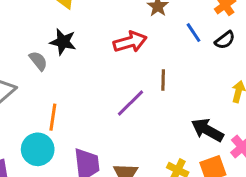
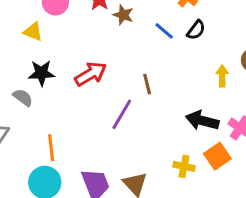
red arrow: (130, 42) -> (91, 74), moved

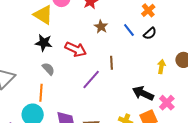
brown star: (123, 15) -> (101, 27), moved
yellow triangle: (33, 32) -> (43, 15), size x1.5
red arrow: (91, 74) -> (76, 49), turned 45
gray semicircle: (23, 98) -> (48, 69), moved

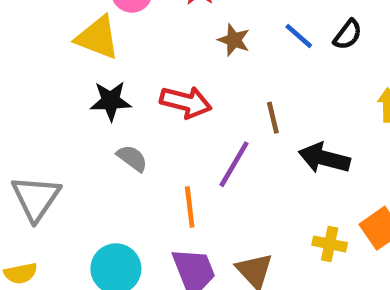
orange line: (41, 93) -> (190, 207), moved
black arrow: (143, 93) -> (324, 158), moved

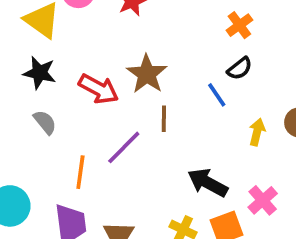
blue line: (299, 36) -> (217, 95), moved
brown star: (234, 40) -> (147, 74), moved, size x1.5
black arrow: (324, 158) -> (208, 183), moved

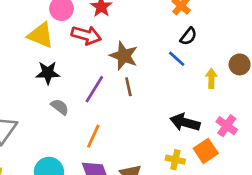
red arrow: (99, 89) -> (86, 35), moved
brown line: (164, 119) -> (128, 87), moved
purple line: (124, 147) -> (94, 89), moved
orange line: (80, 172) -> (93, 136), turned 30

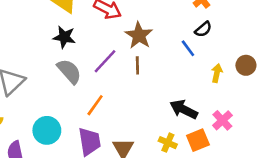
gray semicircle: (60, 107) -> (69, 71), size x1.5

